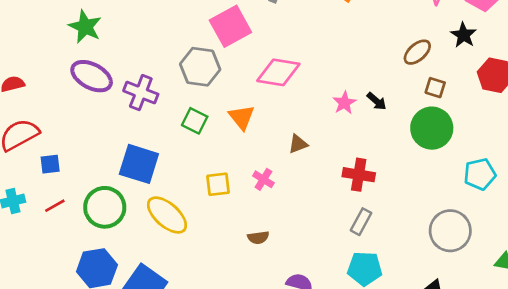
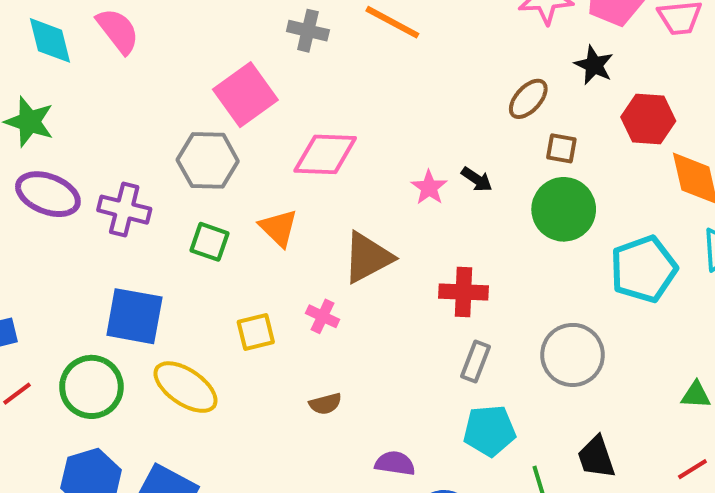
brown triangle: (298, 144) -> (368, 257), size x1.8
cyan pentagon: (480, 174) -> (644, 269), size x1.4
gray circle: (450, 231) -> (572, 355), moved

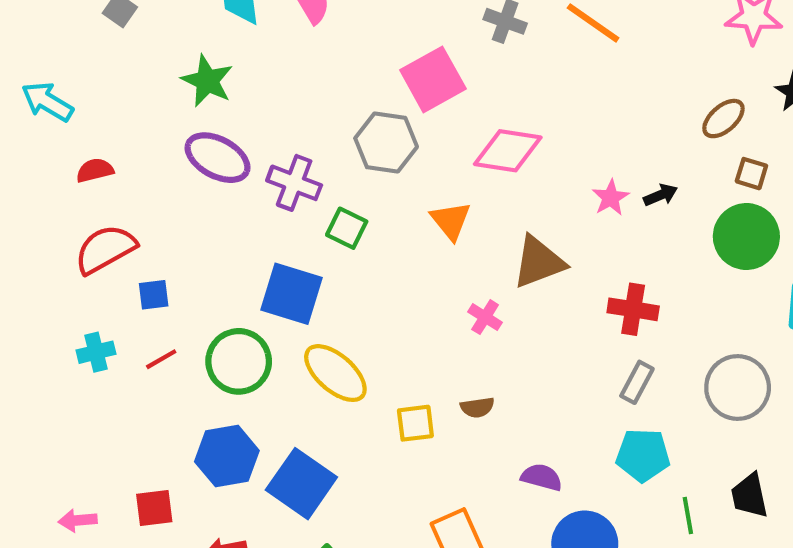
black arrow: (477, 179) -> (661, 195), turned -64
green square: (210, 242) -> (347, 228), moved
yellow square: (256, 332) -> (415, 423), moved

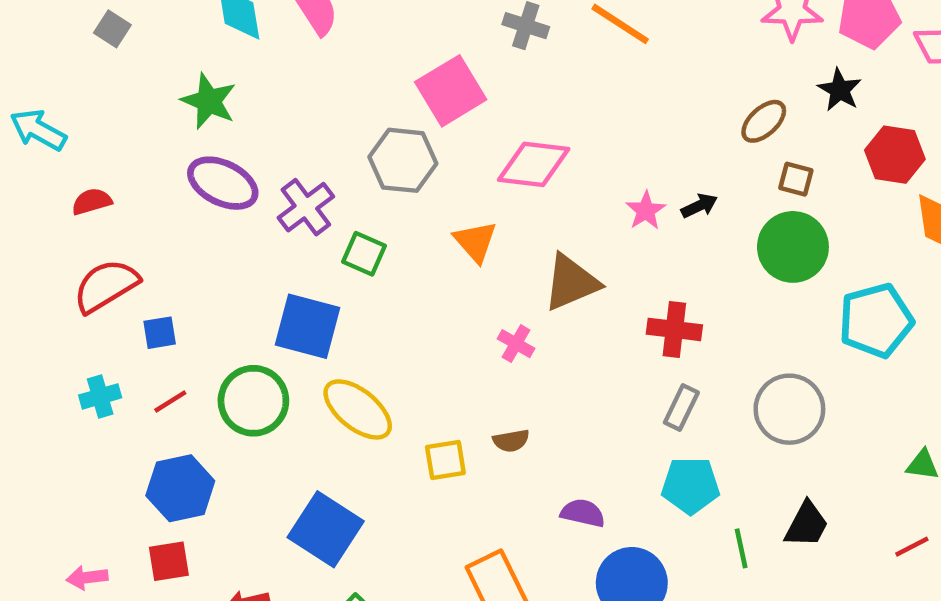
purple cross: (294, 183) -> (306, 207), turned 34
blue hexagon: (227, 456) -> (180, 488), moved
black trapezoid: (750, 496) -> (806, 525), turned -138

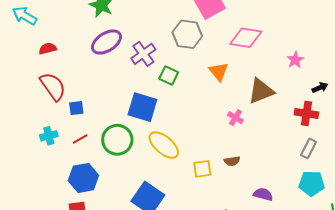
purple ellipse: (223, 183) -> (106, 42), turned -60
black arrow: (699, 206) -> (320, 88), moved
red semicircle: (106, 286) -> (53, 86), turned 84

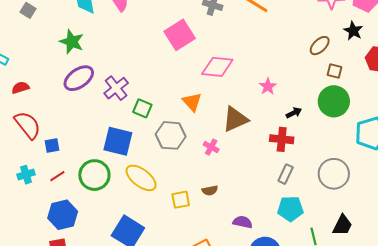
gray hexagon: (187, 34) -> (171, 135), moved

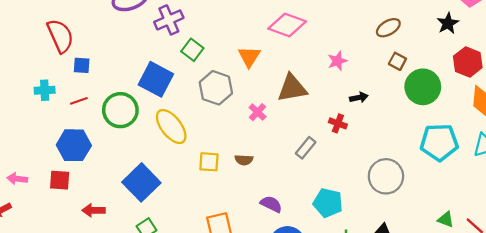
brown ellipse: (320, 46) -> (388, 28), moved
brown square: (335, 71) -> (397, 61), moved
green circle: (334, 101) -> (423, 87), moved
red cross: (282, 139) -> (338, 123), size x0.7
gray rectangle: (286, 174) -> (306, 148), moved

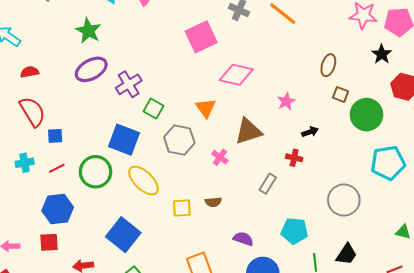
brown ellipse: (388, 28) -> (328, 65), turned -35

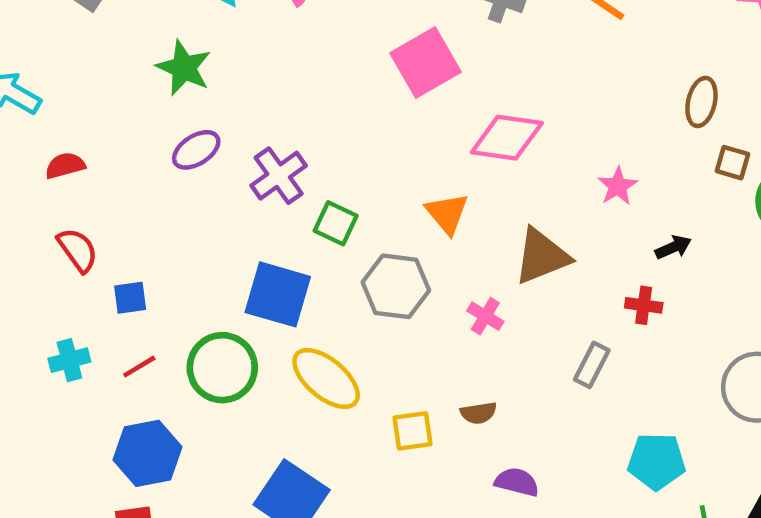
purple ellipse: (91, 69) -> (196, 150), size x0.7
red semicircle: (32, 112) -> (78, 250), size x0.7
purple semicircle: (243, 239) -> (517, 482), moved

